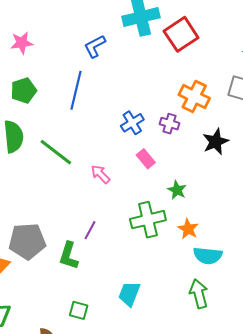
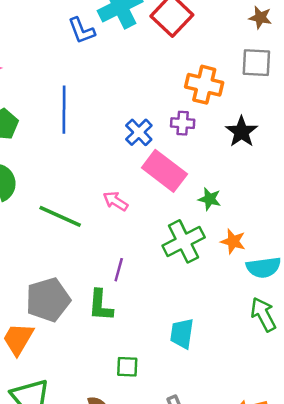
blue L-shape: (95, 46) -> (82, 30), moved, turned -70
green line: (56, 152) -> (60, 216), moved
pink rectangle: (146, 159) -> (164, 171), size x1.8

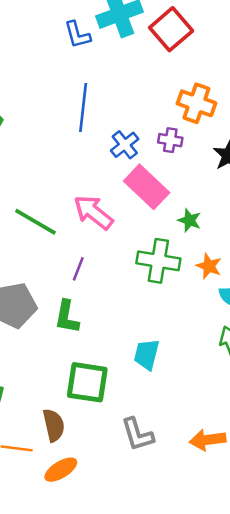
blue line: (64, 110) -> (83, 107), moved
pink arrow: (115, 201) -> (93, 212), size x1.6
green cross: (184, 241) -> (158, 261), turned 30
purple line: (119, 270) -> (78, 269), moved
green square: (127, 367) -> (87, 382), size x1.8

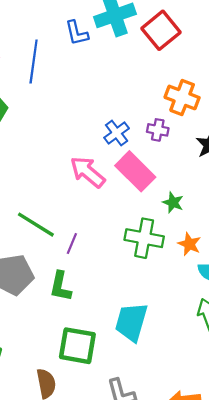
blue line: (83, 107) -> (34, 62), moved
pink arrow: (93, 212) -> (88, 172), moved
green line: (35, 222) -> (36, 225), moved
cyan trapezoid: (147, 354) -> (131, 322), size x1.4

